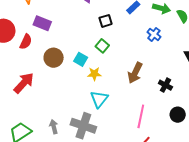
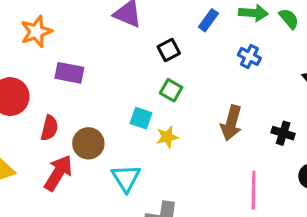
red semicircle: (26, 42) -> (49, 128), moved
brown circle: (54, 58) -> (88, 143), moved
cyan triangle: (99, 99) -> (126, 178), moved

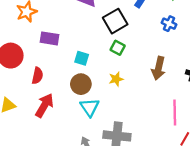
black square: (169, 50) -> (115, 21), size x1.6
cyan square: (141, 118) -> (82, 58), moved
brown circle: (88, 143) -> (81, 84), moved

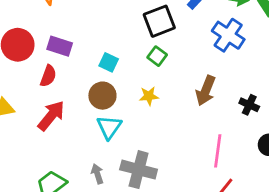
blue cross: (169, 24) -> (228, 35), size x1.6
purple rectangle: (49, 38) -> (60, 46), moved

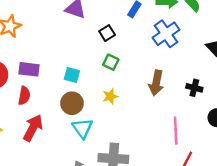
black square: (159, 21) -> (107, 33), size x0.6
blue cross: (228, 35) -> (166, 34), turned 32

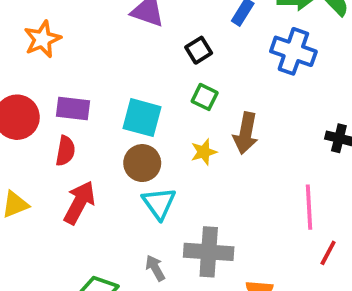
blue cross: (166, 34) -> (293, 51), turned -36
cyan square: (72, 75) -> (142, 118), size x1.5
brown arrow: (156, 83) -> (246, 133), moved

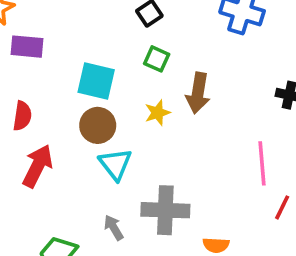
purple rectangle: (73, 108) -> (27, 47), moved

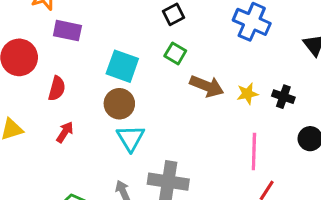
brown arrow: (198, 93) -> (207, 86), turned -84
yellow star: (157, 113) -> (247, 94), moved
red arrow: (38, 166) -> (65, 132), size x0.6

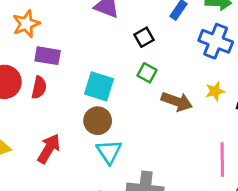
red semicircle: (57, 88) -> (39, 88), moved
yellow star: (247, 94) -> (215, 91), moved
red arrow: (65, 132) -> (49, 149), size x1.5

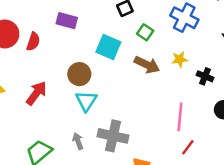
purple rectangle: (48, 56) -> (67, 21), moved
green square: (147, 73) -> (145, 32), moved
cyan square: (99, 86) -> (108, 47), moved

